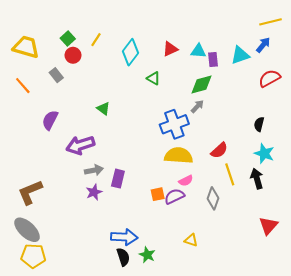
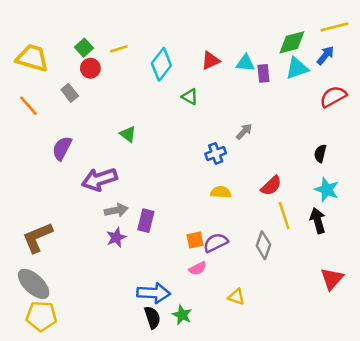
yellow line: (96, 40) -> (119, 49), turned 40
green diamond: (202, 85) -> (292, 42), moved
blue cross: (174, 124) -> (216, 153), size x0.6
yellow semicircle: (179, 156) -> (221, 192), size x0.6
pink semicircle: (186, 181) -> (198, 268), moved

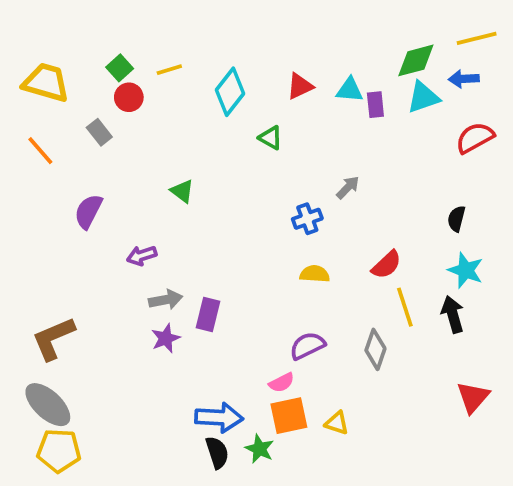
blue arrow: (325, 55) -> (464, 79), turned -132
purple arrow: (99, 179) -> (142, 256), size x0.6
orange square: (195, 240) -> (289, 416), moved, size x1.5

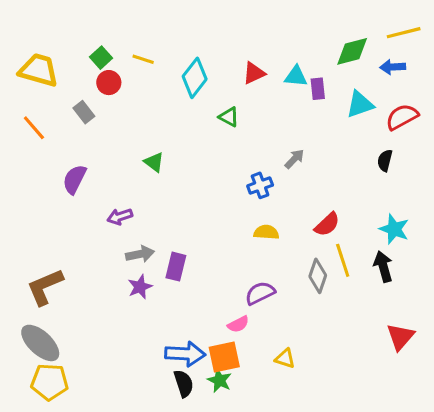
yellow line: (169, 70) -> (143, 59), turned 35
cyan triangle: (423, 97) -> (360, 104), moved
black semicircle: (456, 219) -> (385, 160), moved
gray diamond: (375, 349) -> (318, 276), moved
orange square: (289, 416) -> (224, 357), moved

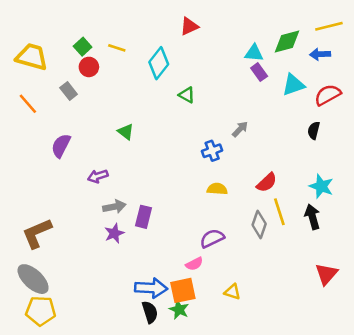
red triangle: (254, 73) -> (189, 26), moved
cyan triangle: (296, 76) -> (254, 53), moved
purple rectangle: (318, 89) -> (259, 72), turned -30

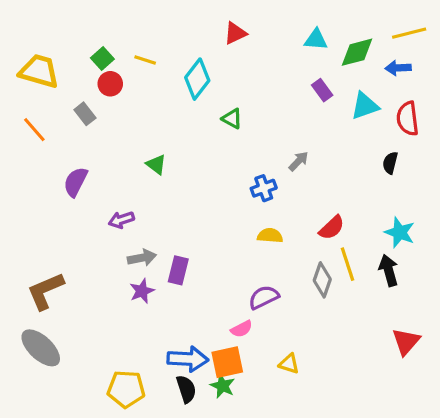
cyan triangle: (254, 53) -> (316, 39), moved
red semicircle: (328, 95) -> (408, 119), turned -68
yellow pentagon: (41, 311) -> (126, 389), moved

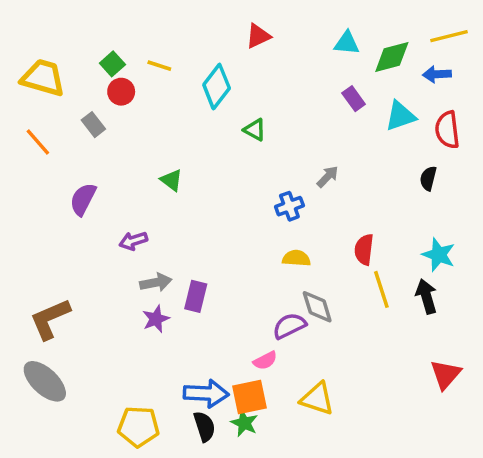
red semicircle: (332, 228) -> (364, 250), turned 140
gray diamond: (322, 280) -> (317, 307), moved, turned -36
yellow triangle: (289, 364) -> (317, 399), size x1.5

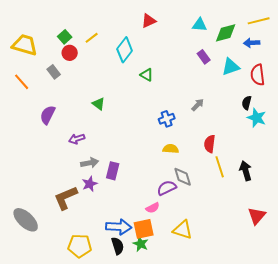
yellow line: (159, 66) -> (92, 38), turned -56
gray arrow: (328, 177) -> (198, 105), moved
cyan star: (439, 255) -> (257, 118), moved
brown L-shape: (50, 319) -> (66, 198), moved

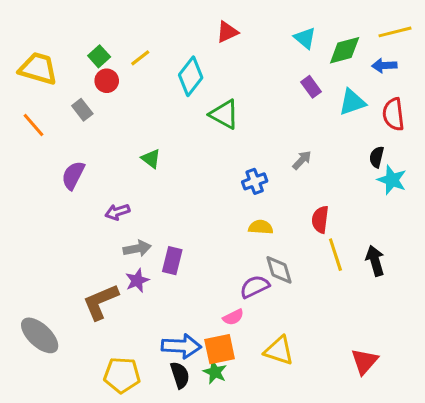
cyan triangle: (200, 25) -> (305, 38), turned 35
green triangle: (147, 75) -> (224, 114), size x1.5
red triangle: (257, 216) -> (364, 361), moved

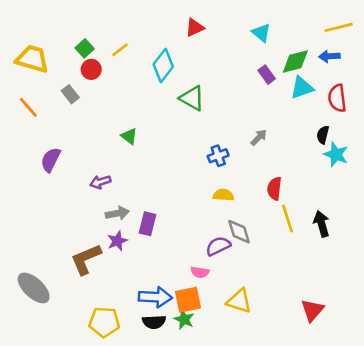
green diamond: (345, 50) -> (295, 62), moved
purple semicircle: (73, 175) -> (51, 160), moved
pink semicircle: (233, 317) -> (200, 272), turned 36
black semicircle: (180, 375) -> (154, 322), turned 105

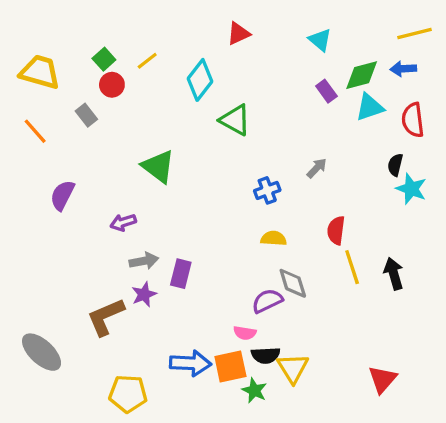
green triangle: (129, 136) -> (158, 166), size x1.6
yellow triangle: (239, 301) -> (293, 368), turned 40
green star: (184, 319) -> (254, 390), moved
black semicircle: (154, 322) -> (266, 355), moved

